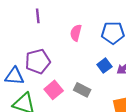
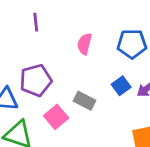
gray rectangle: (82, 90) -> (85, 101), moved

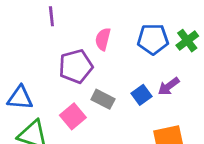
purple pentagon: (36, 80) -> (76, 66), moved
blue square: (121, 86) -> (142, 95), moved

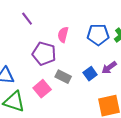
purple line: (51, 16) -> (27, 19), turned -32
purple pentagon: (76, 66) -> (44, 54), turned 30

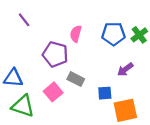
purple line: (27, 19) -> (24, 20), moved
blue square: (90, 74) -> (105, 93), moved, turned 32

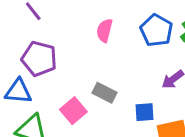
blue pentagon: (113, 34) -> (156, 30), turned 30
purple pentagon: (55, 54) -> (39, 59), moved

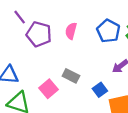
purple pentagon: (39, 59) -> (39, 34), moved
blue square: (145, 112) -> (100, 90), turned -32

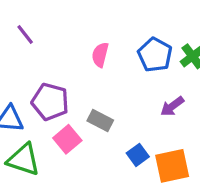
purple pentagon: (39, 34) -> (50, 102), moved
blue square: (100, 90) -> (138, 155), moved

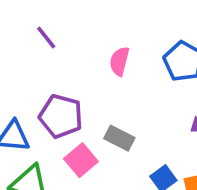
purple line: (25, 34) -> (46, 37), moved

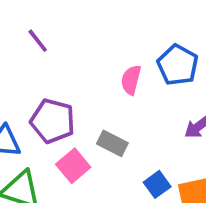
pink semicircle: (119, 61) -> (131, 80), moved

